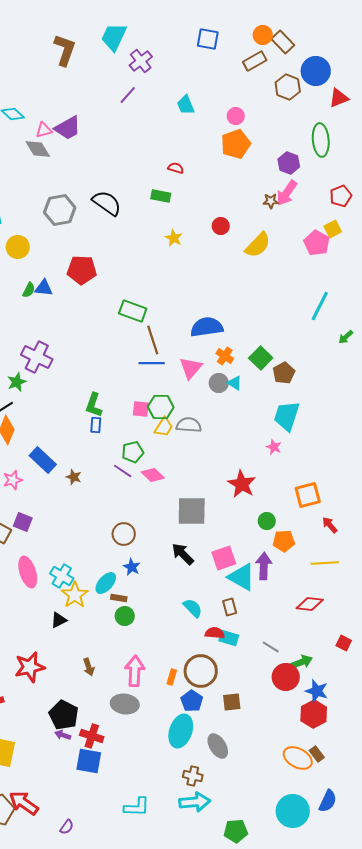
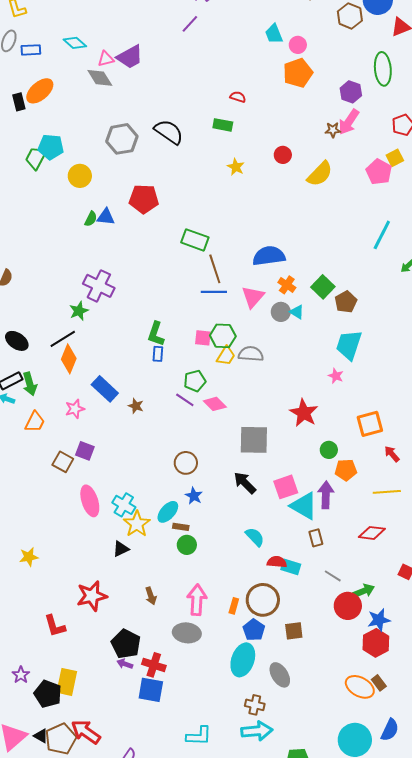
cyan trapezoid: (186, 105) -> (274, 34), moved
brown rectangle: (230, 607) -> (316, 538), moved
blue star: (317, 691) -> (379, 620), turned -30

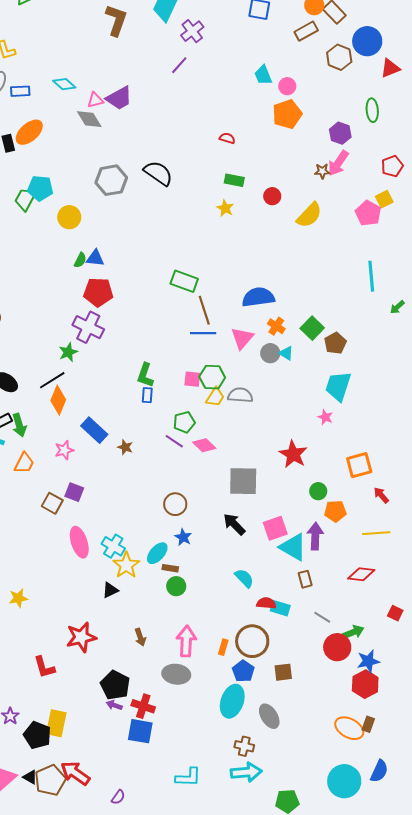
green ellipse: (383, 69) -> (372, 110), size x0.7
green rectangle: (223, 125) -> (234, 180), moved
red pentagon: (144, 199) -> (98, 292), moved
cyan line: (382, 235) -> (371, 276), turned -32
brown rectangle: (379, 683) -> (368, 724), turned 56

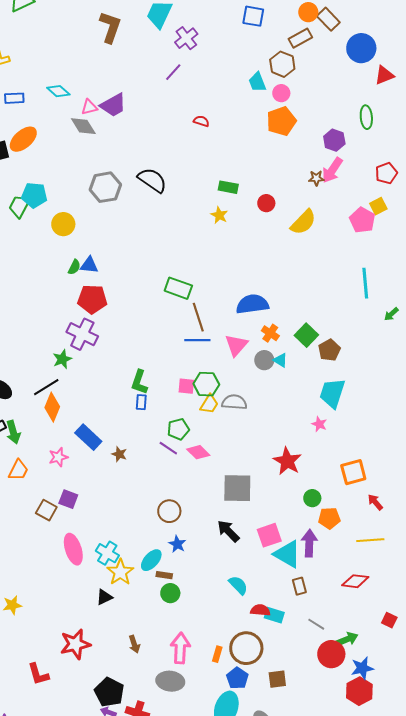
brown hexagon: (339, 57) -> (282, 64), moved
red semicircle: (227, 138) -> (201, 121), moved

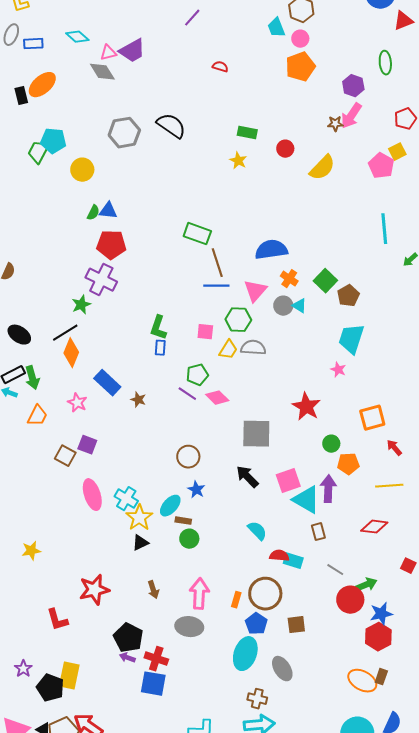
green hexagon: (206, 384) -> (238, 320), moved
pink star: (58, 457) -> (77, 403), turned -30
black triangle: (104, 597) -> (140, 543), moved

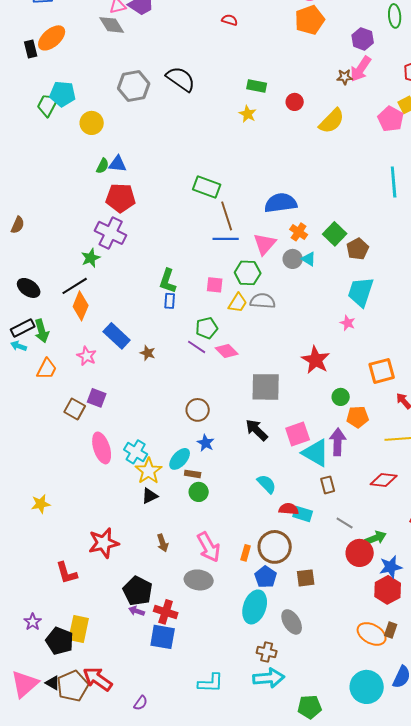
pink arrow: (199, 594) -> (209, 547), turned 148

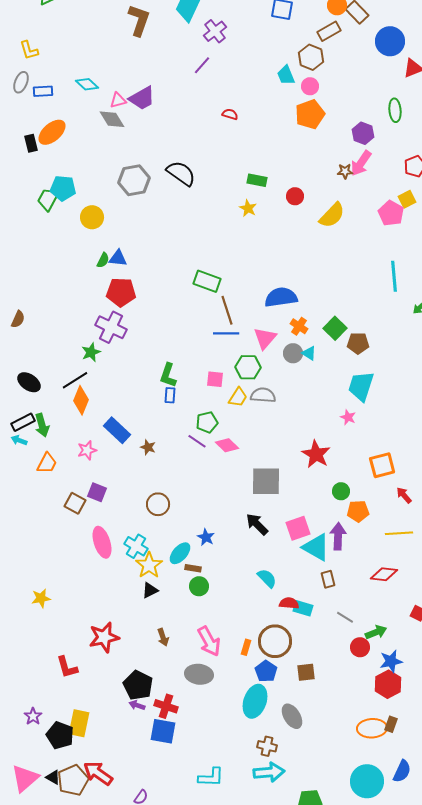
brown pentagon: (358, 249) -> (358, 343), turned 30
pink star: (87, 356) -> (87, 450), turned 30
brown circle: (198, 410) -> (158, 504), moved
red circle: (360, 553) -> (360, 647), size x0.7
orange ellipse: (372, 634) -> (372, 728), turned -32

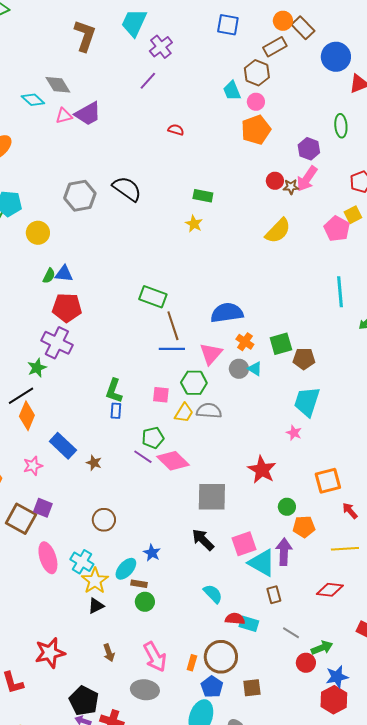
gray diamond: (112, 119) -> (58, 85), moved
red circle: (295, 196) -> (275, 181), moved
green square: (335, 328) -> (281, 344), turned 30
pink diamond: (227, 445) -> (173, 461), size x1.4
brown square: (75, 503) -> (21, 519), size x1.4

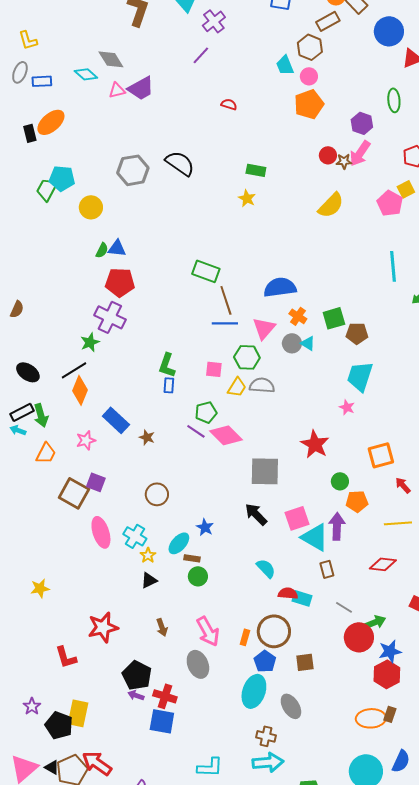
yellow star: (95, 581) -> (148, 555), size x0.6
red circle: (306, 663) -> (359, 637), size x1.5
gray ellipse: (145, 690) -> (198, 664), turned 60

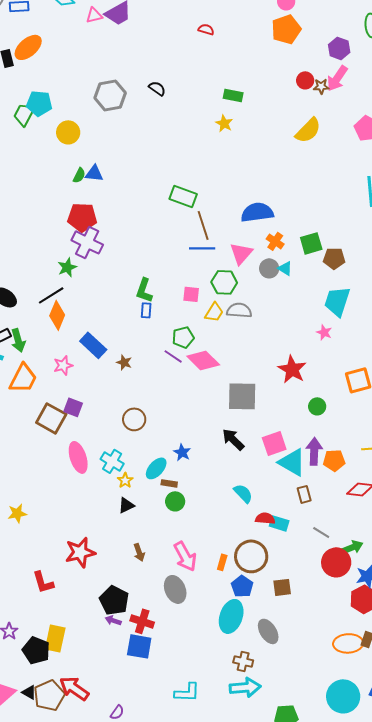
black semicircle: (180, 163) -> (157, 88), size x0.6
red pentagon: (120, 282) -> (82, 217), moved
orange trapezoid: (46, 453) -> (23, 378), size x1.4
orange pentagon: (357, 501) -> (334, 460), moved

